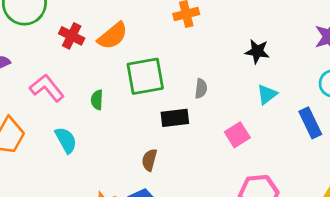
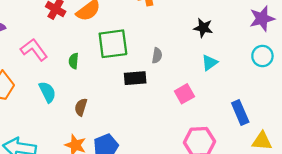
blue rectangle: (310, 123) -> (240, 113), moved
brown semicircle: (149, 160) -> (81, 107), moved

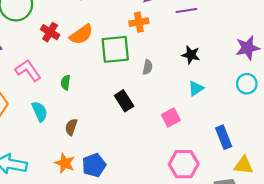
green square: (113, 44) -> (115, 49), moved
gray semicircle: (157, 56) -> (148, 67), moved
black rectangle: (135, 78) -> (124, 101), turned 60

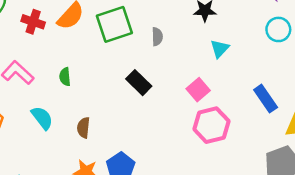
pink hexagon: (184, 164) -> (211, 125), moved

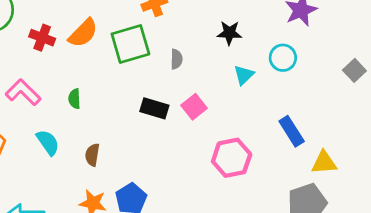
cyan circle: (278, 29) -> (283, 58), moved
black rectangle: (139, 83) -> (154, 108), turned -30
pink square: (198, 90) -> (194, 107), moved

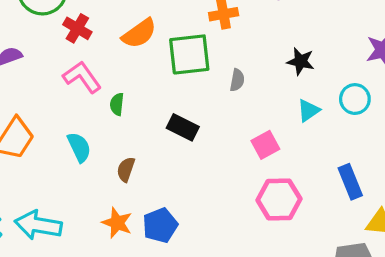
red cross: (42, 38) -> (77, 28), moved
pink L-shape: (23, 92) -> (82, 77), moved
pink square: (194, 107) -> (265, 145), moved
black rectangle: (154, 108) -> (183, 127), moved

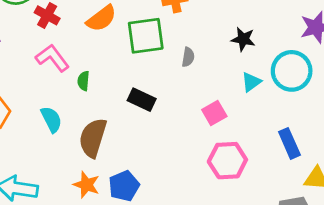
cyan circle: (355, 99) -> (292, 71), size x1.5
brown semicircle: (126, 169) -> (93, 138), size x1.8

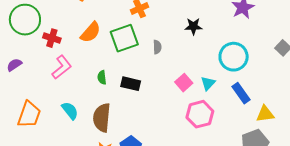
pink L-shape: (52, 58) -> (62, 67), turned 100
cyan circle: (292, 71) -> (234, 57), moved
green semicircle: (84, 81) -> (102, 77), moved
cyan triangle: (251, 82) -> (208, 83), moved

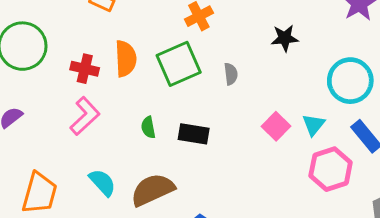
orange semicircle: (91, 32) -> (126, 59), turned -40
red cross: (52, 38) -> (85, 69), moved
pink hexagon: (200, 114) -> (331, 169), moved
brown semicircle: (102, 118) -> (153, 190), turned 64

